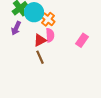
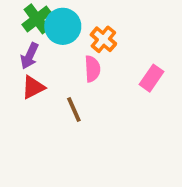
orange cross: (48, 19) -> (103, 39), moved
red triangle: (40, 40) -> (33, 87), moved

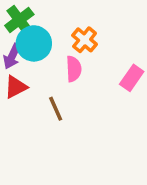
cyan circle: (63, 26) -> (34, 43), moved

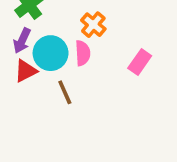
cyan circle: (34, 43) -> (51, 53), moved

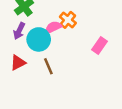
pink semicircle: (83, 53) -> (53, 27), moved, turned -112
red triangle: (26, 71) -> (18, 63), moved

